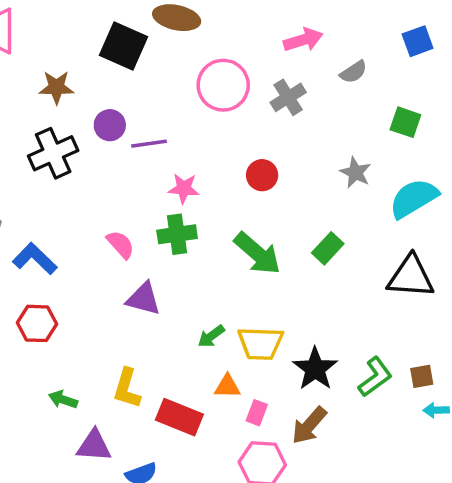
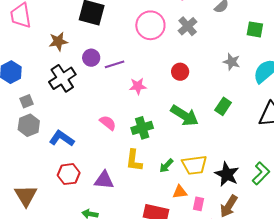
green cross: (177, 234) -> (142, 128), moved
purple triangle: (143, 299) -> (104, 180), moved
yellow L-shape: (127, 388) -> (134, 160), moved

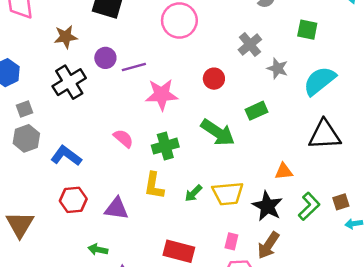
gray cross: (188, 26) -> (250, 45), moved
pink star: (138, 86) -> (162, 95), size x1.5
green rectangle: (223, 106) -> (256, 111), moved, turned 30
orange triangle: (180, 192) -> (284, 171), moved

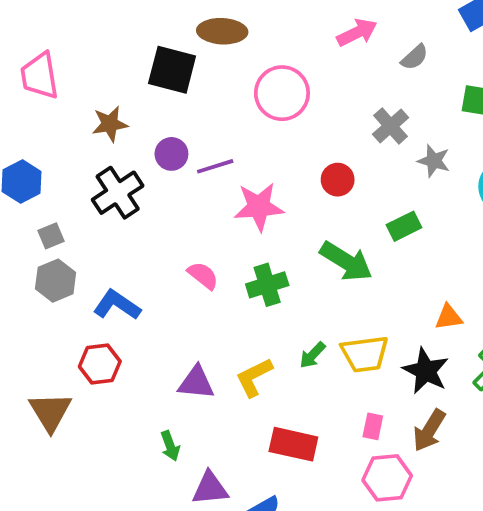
yellow L-shape: (154, 186) -> (254, 377), moved, turned 56
red hexagon: (73, 200) -> (100, 364), moved
green arrow: (98, 250) -> (170, 446), turned -120

